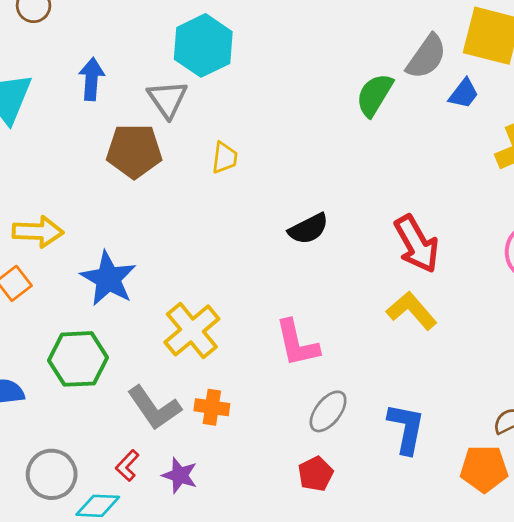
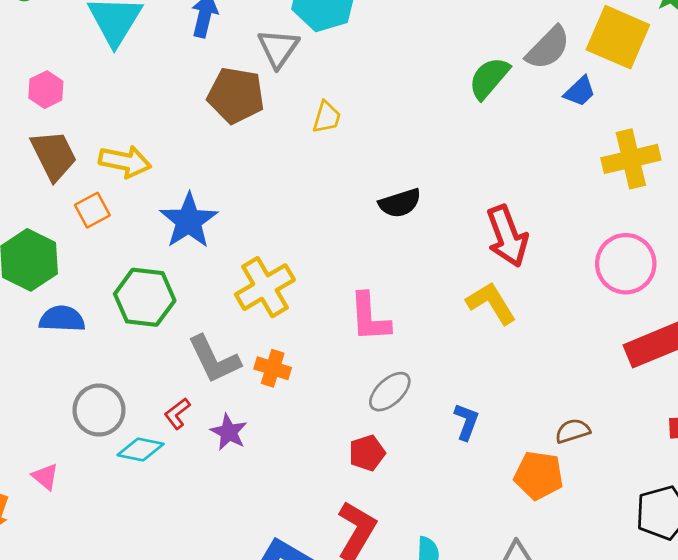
blue L-shape: (406, 428) -> (466, 422), size x0.7

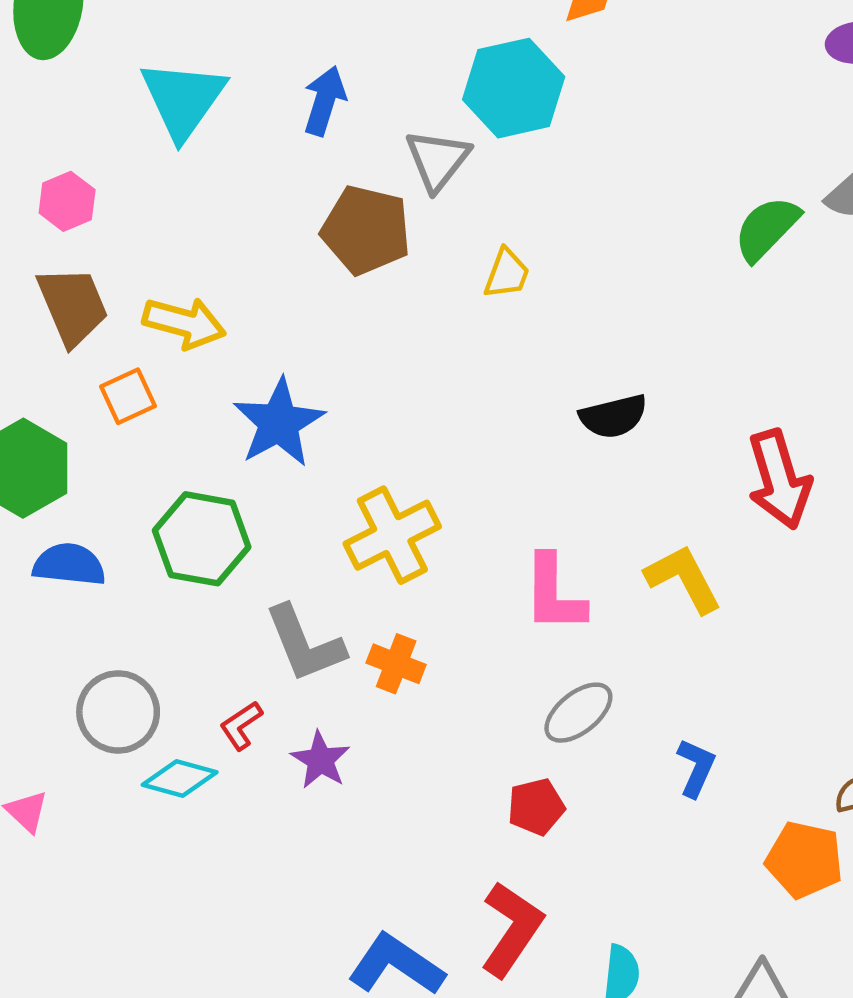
yellow L-shape: (491, 303) -> (683, 579), moved

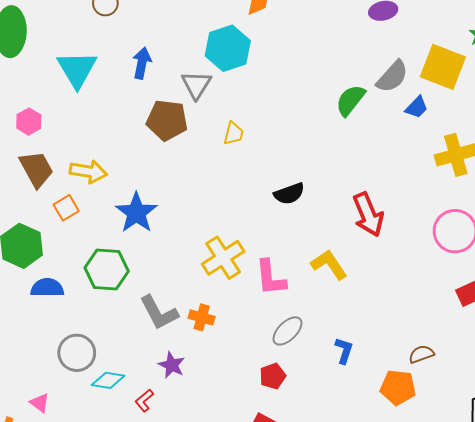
yellow cross: (392, 535) -> (223, 258), moved
red L-shape: (241, 725) -> (144, 401), moved

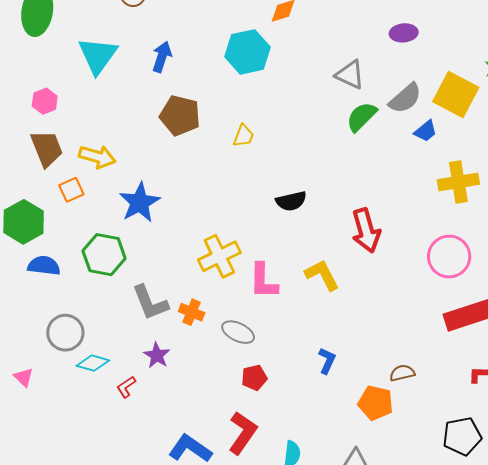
gray triangle: (196, 85) -> (350, 75), moved, turned -44
gray ellipse: (287, 331) -> (238, 332), moved, turned 64

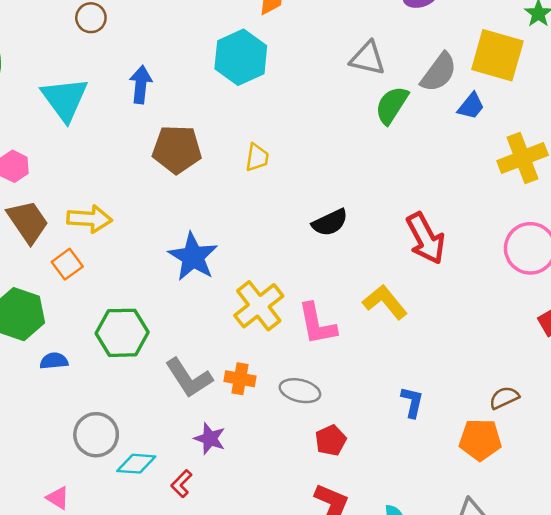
blue star: (140, 202) -> (193, 257), moved
blue semicircle: (44, 266) -> (54, 361), size x0.7

